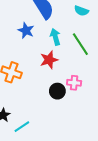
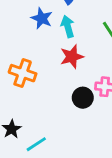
cyan arrow: (55, 37) -> (68, 27), moved

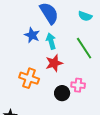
orange cross: (23, 73) -> (29, 78), moved

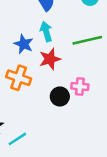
blue star: (32, 35) -> (24, 44), moved
green line: (84, 48) -> (87, 40), turned -70

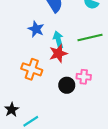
cyan arrow: (46, 32) -> (58, 40), moved
blue star: (24, 44) -> (36, 29), moved

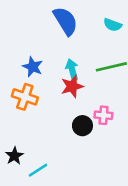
blue star: (36, 29) -> (33, 67), moved
orange cross: (32, 69) -> (25, 97), moved

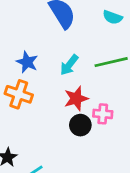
cyan arrow: (72, 69) -> (69, 65), turned -126
red star: (72, 86) -> (76, 98), moved

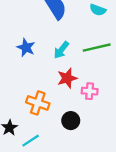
orange cross: (19, 94) -> (38, 103), moved
black circle: (80, 125) -> (71, 121), moved

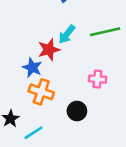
blue star: (26, 48) -> (32, 68), moved
red star: (67, 78) -> (49, 50), moved

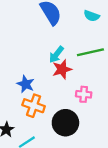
red star: (49, 50) -> (62, 69), moved
black circle: (77, 111) -> (65, 123), size x1.5

